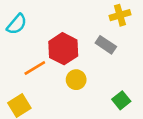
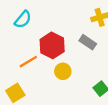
cyan semicircle: (17, 24) -> (23, 19), moved

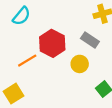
yellow circle: (63, 71) -> (80, 64), moved

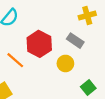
orange line: (27, 61) -> (15, 60), turned 72

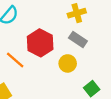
yellow cross: (87, 15) -> (77, 13), moved

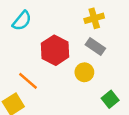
orange line: (15, 60) -> (28, 81), moved

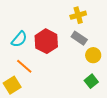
cyan semicircle: (22, 21) -> (19, 39), moved
yellow circle: (84, 72) -> (93, 55), moved

